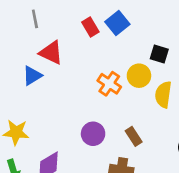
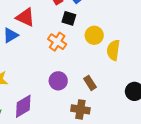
black square: (159, 54) -> (69, 18), moved
orange cross: (109, 84) -> (57, 42), moved

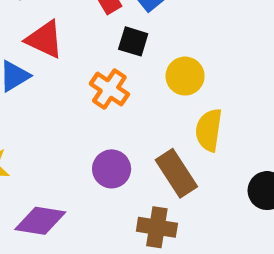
yellow semicircle: (113, 50) -> (209, 130), moved
brown rectangle: (90, 83) -> (176, 173), size x1.5
purple diamond: (23, 106) -> (40, 221), turned 40

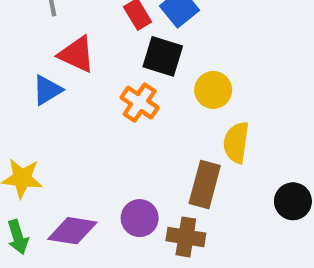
black square: (133, 41) -> (163, 56), size x1.4
purple circle: (112, 169) -> (140, 218), moved
brown rectangle: (176, 173) -> (205, 184), turned 48

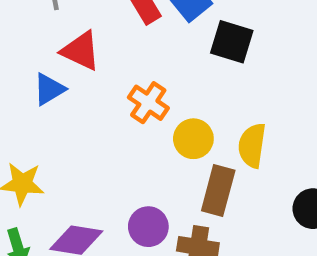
black square: (163, 56) -> (232, 42), moved
yellow circle: (213, 90) -> (193, 139), moved

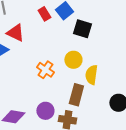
orange cross: (148, 103) -> (45, 70), moved
yellow circle: (193, 139) -> (73, 60), moved

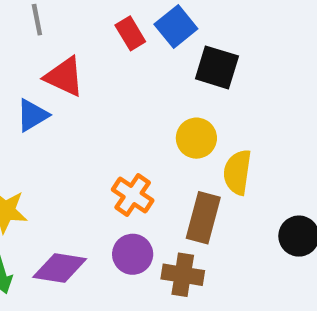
orange cross: (45, 70) -> (133, 195), moved

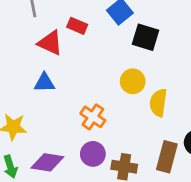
red rectangle: (130, 33) -> (77, 26), moved, turned -36
blue triangle: (32, 115) -> (44, 83), moved, turned 30
brown rectangle: (203, 218) -> (167, 157), moved

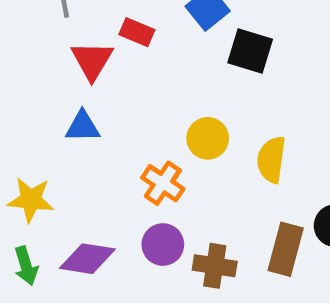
red triangle: (50, 43) -> (92, 60), turned 36
yellow circle: (133, 81) -> (208, 138), moved

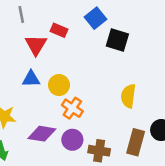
yellow circle: (208, 138) -> (59, 85), moved
purple diamond: (87, 259) -> (42, 134), moved

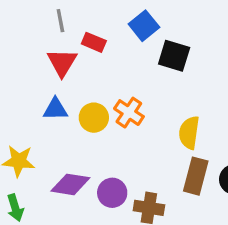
gray line: (21, 14) -> (60, 21), moved
orange cross: (72, 108) -> (129, 113), moved
brown rectangle: (136, 142) -> (196, 176), moved

